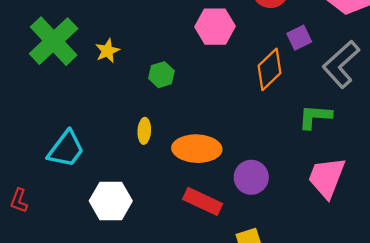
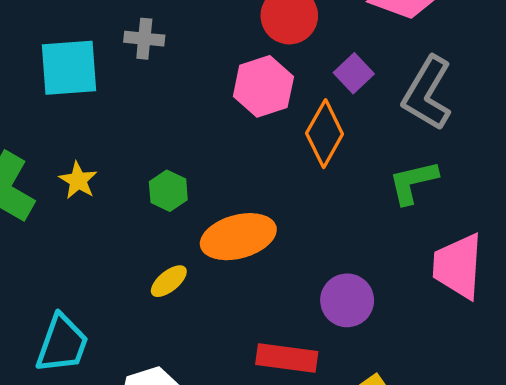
pink hexagon: (215, 27) -> (263, 86), moved
yellow ellipse: (144, 131) -> (169, 281), turned 65
orange ellipse: (197, 149) -> (238, 237), moved

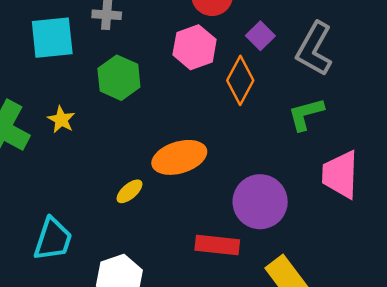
green hexagon: (168, 191) -> (119, 78), moved, size x1.5
purple circle: (347, 300) -> (260, 202), size x1.4

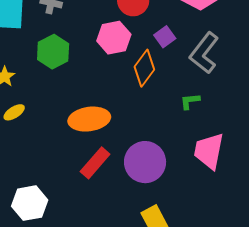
green L-shape: (306, 114) -> (190, 101), size x0.7
yellow ellipse: (130, 191) -> (14, 112), moved
red rectangle: (217, 245) -> (95, 163), moved, turned -64

